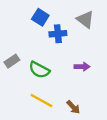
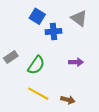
green semicircle: (39, 70) -> (36, 65), turned -84
brown arrow: (73, 107) -> (68, 100), turned -32

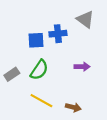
blue square: (37, 16) -> (36, 40), moved, turned -35
gray rectangle: (11, 57) -> (12, 74), moved

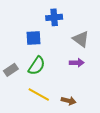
gray triangle: (85, 19) -> (81, 39), moved
blue cross: (58, 34) -> (54, 17), moved

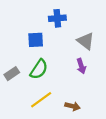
purple arrow: (77, 63) -> (81, 66), turned 72
yellow line: (39, 95) -> (41, 100), turned -65

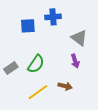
blue square: (36, 40) -> (28, 26), moved
brown arrow: (73, 106) -> (65, 86), moved

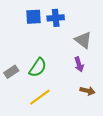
blue square: (28, 26) -> (34, 17), moved
brown arrow: (65, 86) -> (87, 91), moved

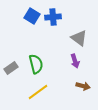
blue square: (34, 17) -> (32, 16), turned 35
green semicircle: (38, 68) -> (36, 64), turned -48

